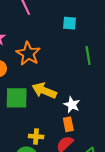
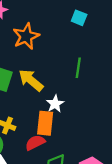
green line: (88, 55) -> (78, 68), moved
orange rectangle: (68, 124) -> (45, 123), size x1.5

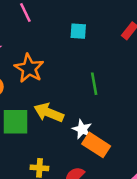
orange rectangle: (45, 123) -> (96, 145), moved, turned -45

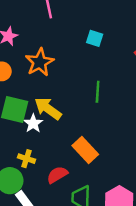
white star: (82, 129) -> (33, 123), moved

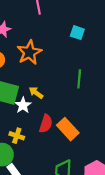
yellow arrow: (48, 109) -> (36, 93), size x0.6
red semicircle: (57, 175) -> (46, 124), moved, turned 138

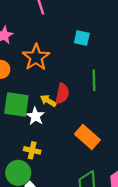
cyan square: (77, 33) -> (82, 38), moved
red semicircle: (46, 124) -> (62, 94), moved

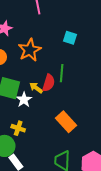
green line: (94, 80) -> (62, 73), moved

